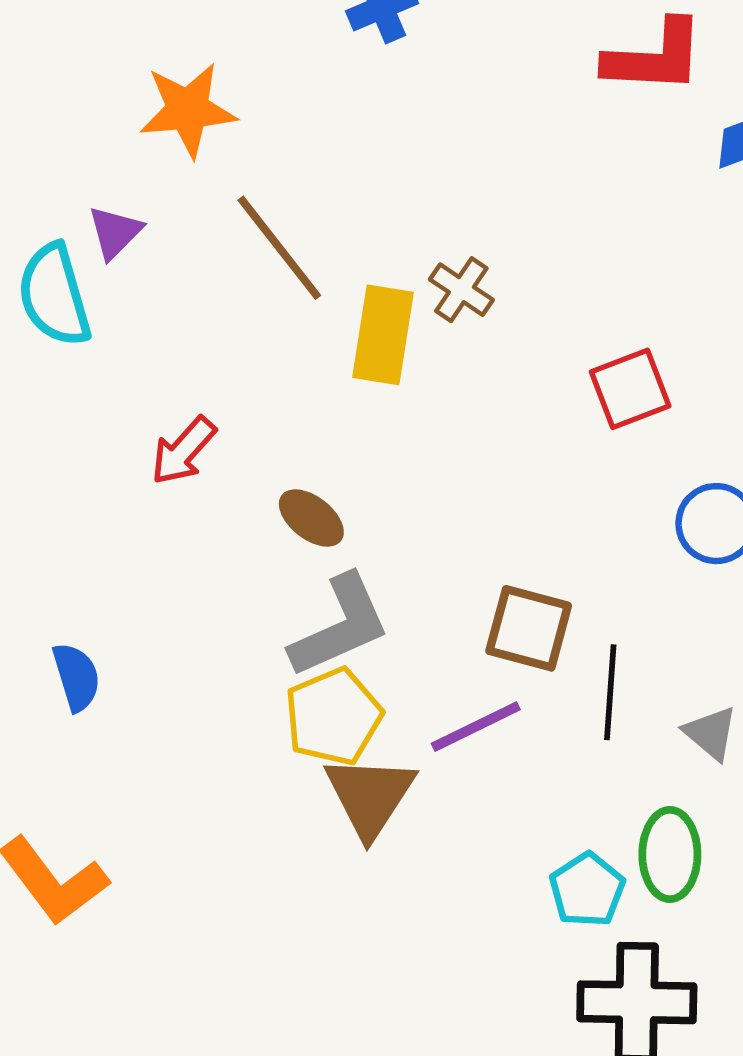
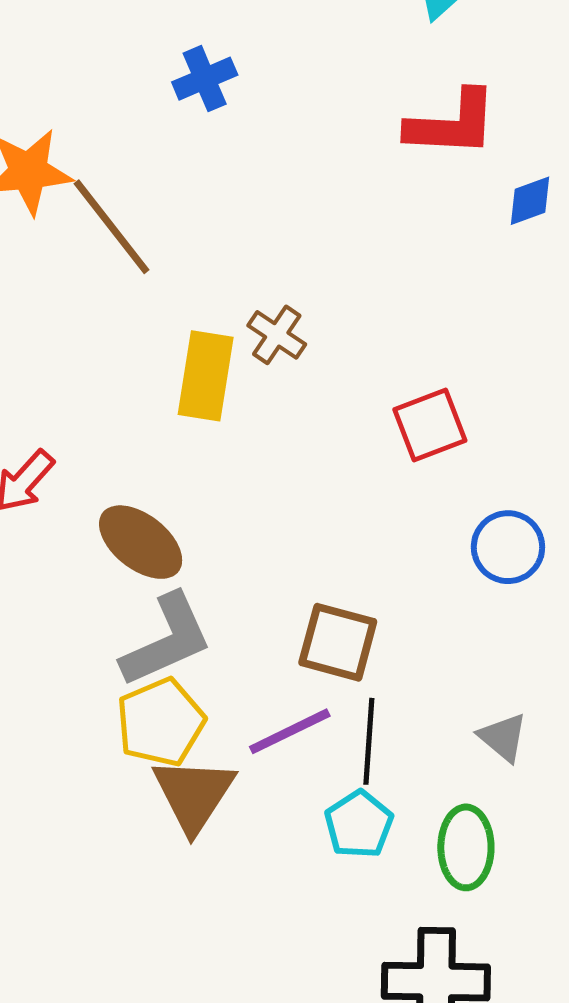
brown line: (279, 248) -> (112, 227), moved
brown ellipse: (311, 518) -> (141, 542), size x1.4
black line: (610, 692) -> (369, 741), moved
cyan pentagon: (587, 890) -> (359, 824), moved

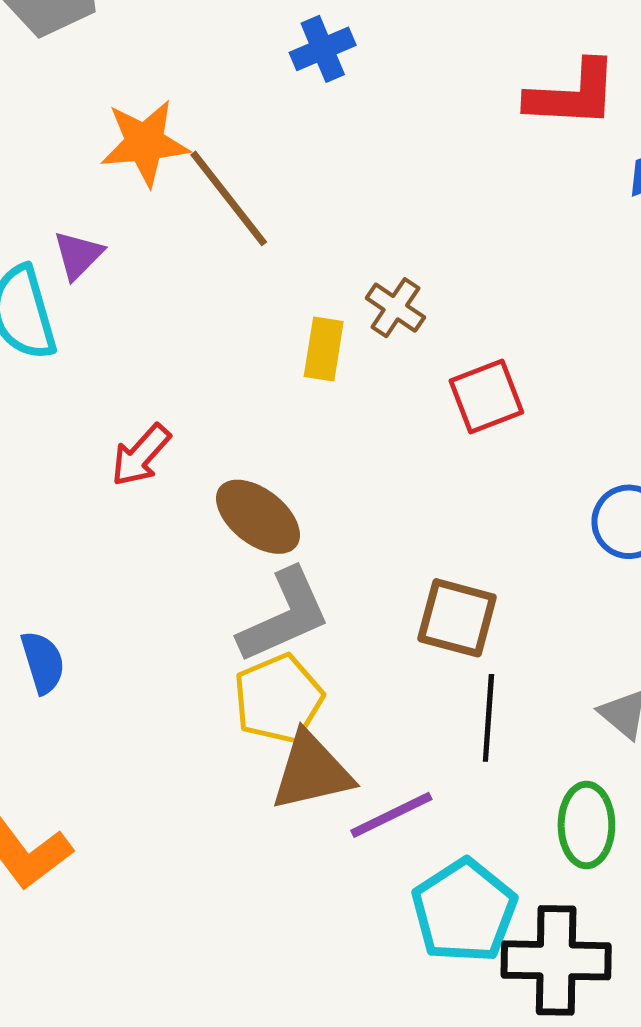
yellow rectangle: (206, 376) -> (324, 349), size x0.7
red square: (430, 425) -> (486, 397), moved
purple line: (290, 731) -> (391, 815), moved
brown triangle: (194, 794) -> (312, 771), turned 44
cyan pentagon: (359, 824) -> (464, 911), moved, size x1.5

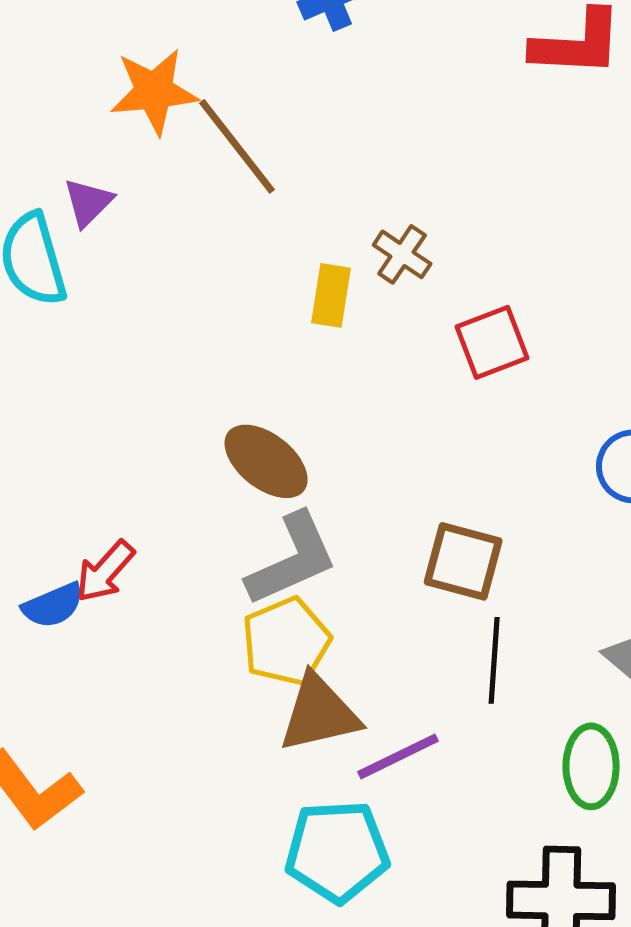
red arrow: (141, 455) -> (105, 571), moved
blue semicircle: (43, 662) -> (53, 605), turned 84
cyan pentagon: (464, 911) -> (337, 851), moved, turned 30

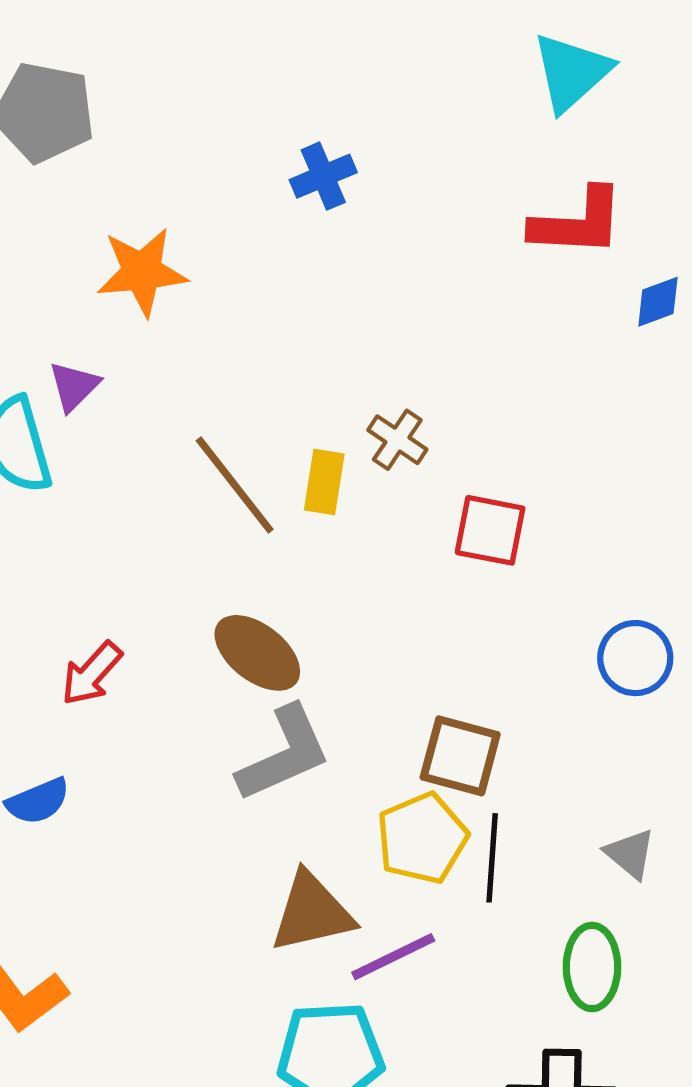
brown line: (237, 146) -> (235, 485), moved
red square: (492, 342) -> (490, 530), turned 32
red arrow: (105, 571) -> (92, 673), moved
yellow pentagon: (286, 641) -> (422, 838), moved

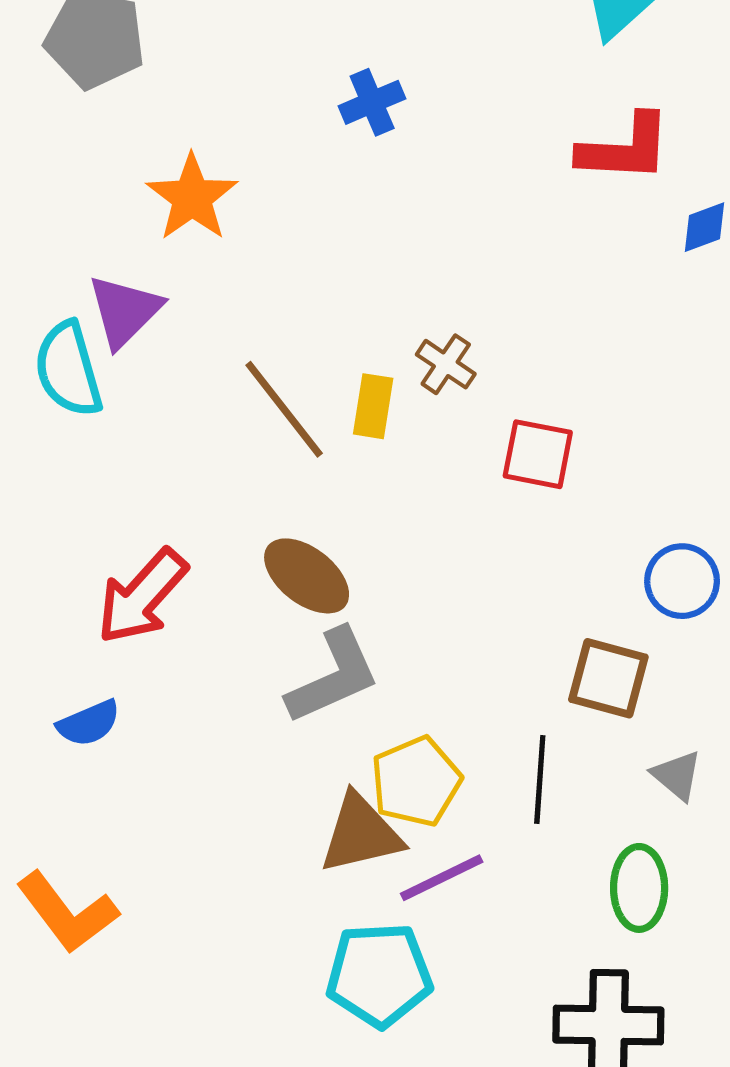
orange star: (142, 272) -> (192, 197), turned -30
purple triangle: (74, 386) -> (125, 311), size x1.5
red arrow: (92, 673) -> (142, 596), size x1.5
brown square: (460, 756) -> (608, 678), moved
yellow pentagon: (422, 838) -> (416, 782), moved

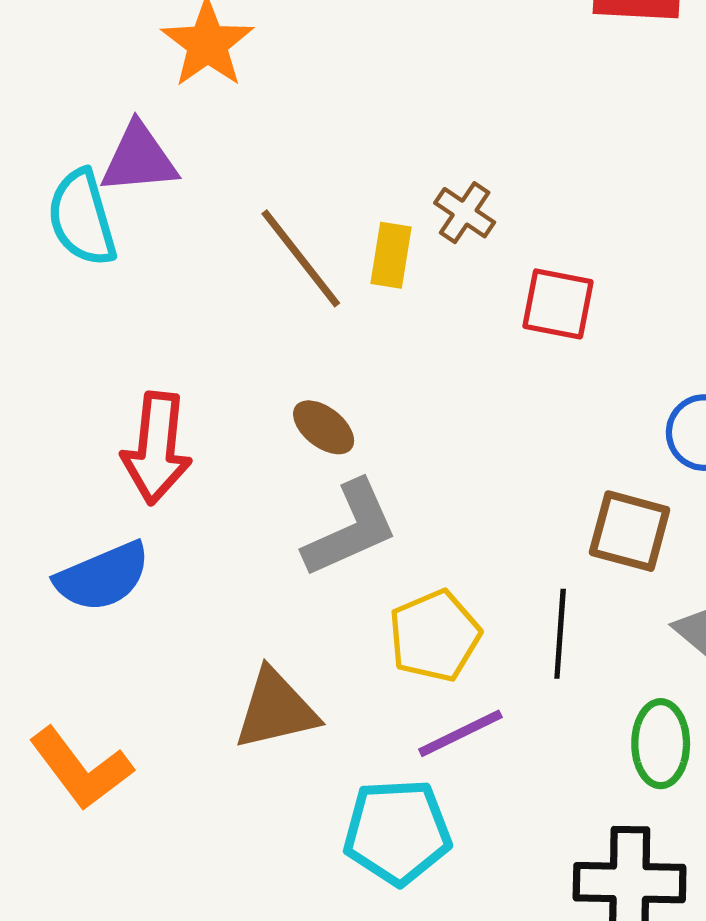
purple triangle: (125, 311) -> (139, 159), turned 40
brown ellipse: (307, 576) -> (324, 427), size x0.7
red arrow: (142, 596) -> (157, 448), turned -36
blue semicircle: (89, 723) -> (103, 577), size x1.5
brown triangle: (361, 834) -> (276, 709), moved

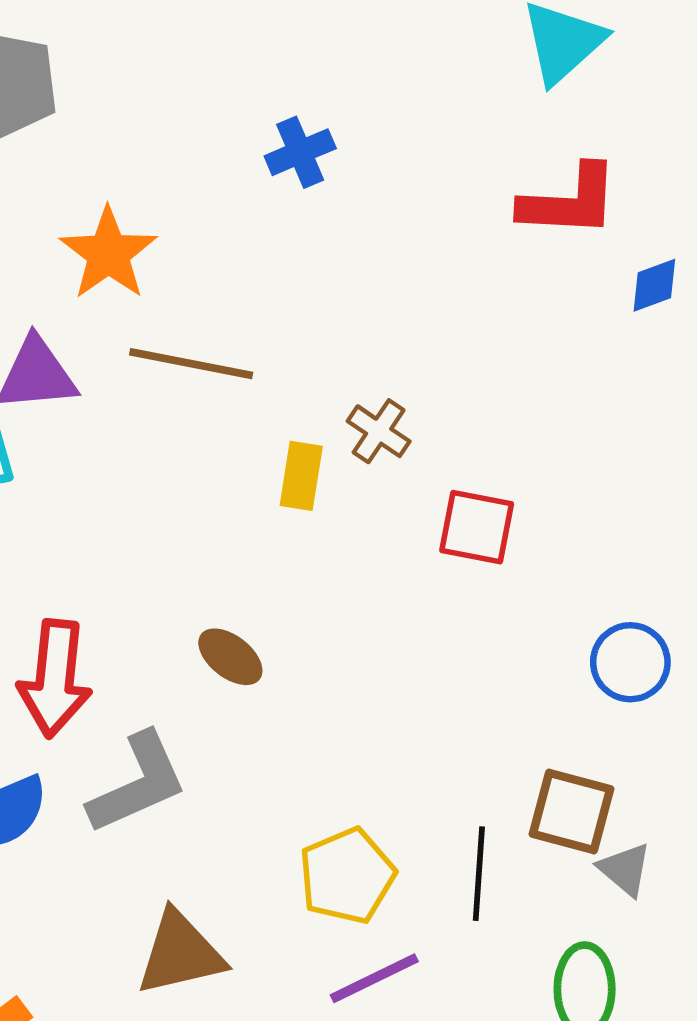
brown line: (301, 258) -> (191, 364), moved, turned -41
gray L-shape: (351, 529) -> (138, 783), moved
brown square: (630, 531) -> (572, 812), moved

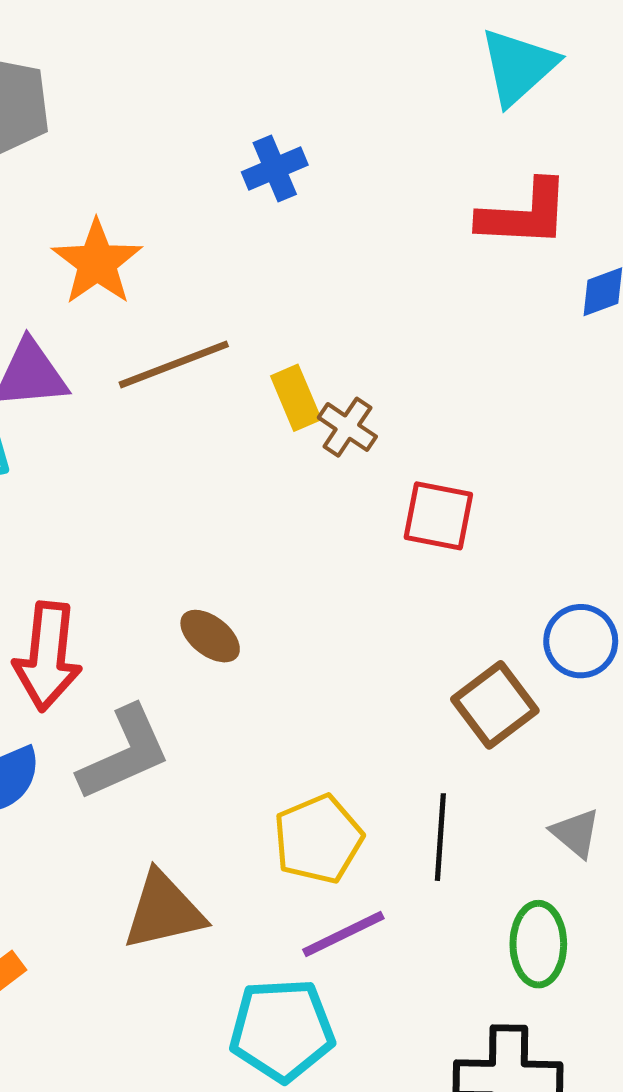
brown line: (191, 364) -> (174, 364), turned -32
yellow rectangle: (301, 476) -> (296, 398), moved, turned -32
brown square: (572, 812) -> (495, 705), moved, turned 38

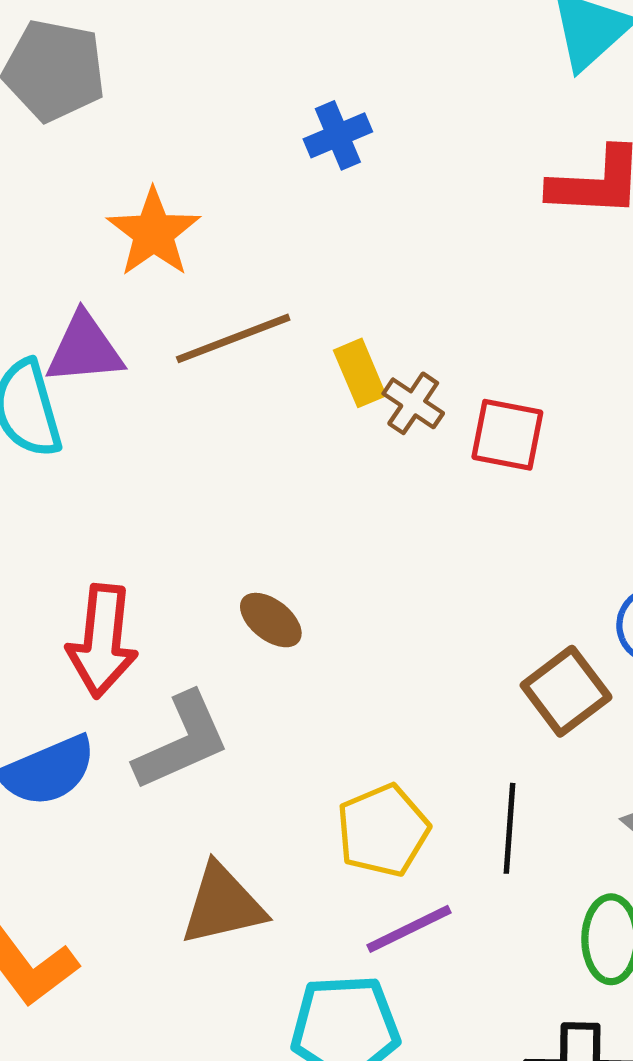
red square: (438, 516) -> (507, 435), moved

